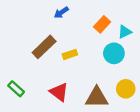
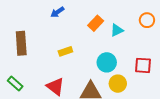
brown rectangle: (44, 47) -> (21, 43), moved, turned -50
cyan circle: (114, 53) -> (107, 62), moved

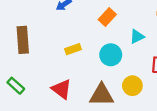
cyan triangle: (117, 30) -> (137, 37), moved
cyan circle: (107, 62) -> (111, 55), moved

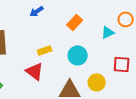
cyan triangle: (137, 37) -> (108, 32), moved
red triangle: (62, 89) -> (35, 71), moved

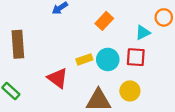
yellow rectangle: (45, 50) -> (84, 59), moved
red square: (122, 64) -> (136, 57), moved

